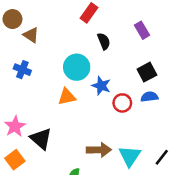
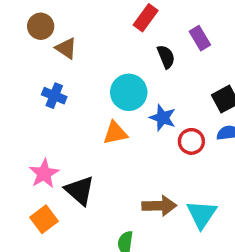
purple rectangle: (142, 30) -> (200, 38), moved

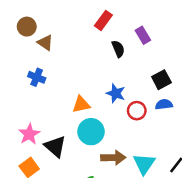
cyan circle: (129, 92) -> (91, 132), moved

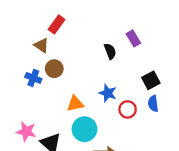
red rectangle: (103, 20) -> (57, 24), moved
brown circle: (27, 27) -> (54, 69), moved
blue semicircle: (164, 104) -> (153, 104), turned -91
pink star: (29, 134) -> (26, 132), turned -30

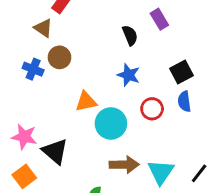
blue star: (108, 93) -> (129, 75), moved
cyan circle: (84, 129) -> (111, 123), moved

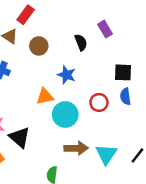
brown circle: (59, 57) -> (39, 46), moved
black square: (181, 72) -> (123, 72), turned 30
blue star: (129, 75) -> (66, 75), moved

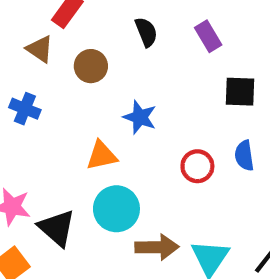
black semicircle: (81, 42) -> (146, 32), moved
black square: (123, 72) -> (240, 92), moved
cyan circle: (65, 115) -> (116, 209), moved

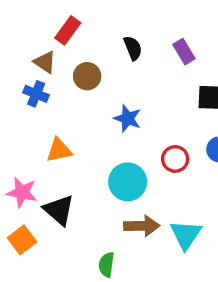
blue cross: (25, 109) -> (36, 94), moved
orange triangle: (102, 156) -> (59, 150), moved
cyan circle: (116, 209) -> (128, 182), moved

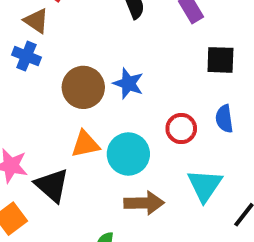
brown circle: (87, 76) -> (83, 87), moved, size x1.4
orange triangle: (59, 150) -> (85, 144), moved
cyan triangle: (186, 235) -> (205, 185), moved

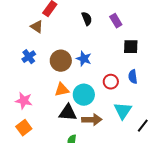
blue cross: (26, 56) -> (29, 57), moved, turned 32
black triangle: (52, 185) -> (68, 113), moved, turned -36

